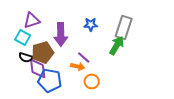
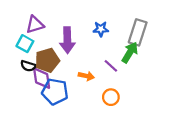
purple line: (84, 57) -> (111, 66), moved
orange circle: (92, 81) -> (111, 97), moved

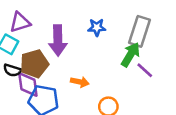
purple line: (111, 66) -> (145, 70), moved

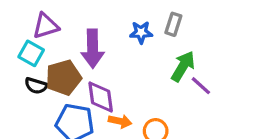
gray rectangle: (140, 31) -> (173, 24), moved, size x0.6
orange arrow: (80, 82) -> (120, 121), moved
purple diamond: (28, 85) -> (101, 97), moved

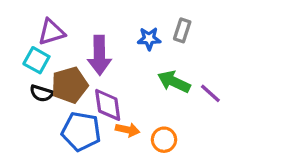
green arrow: (183, 66) -> (174, 82), moved, turned -96

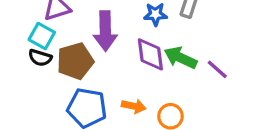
black semicircle: (41, 93) -> (40, 58), moved
purple diamond: (108, 105) -> (150, 54), moved

